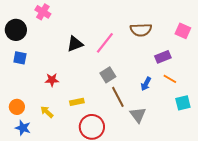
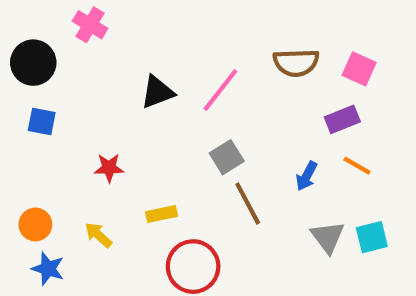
pink square: (183, 31) -> (359, 69), moved
cyan square: (183, 103) -> (372, 237), moved
gray triangle: (138, 115) -> (328, 237), moved

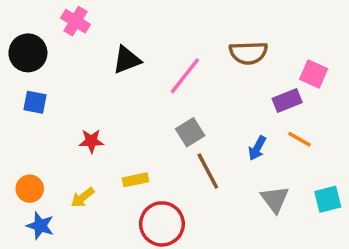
pink square: (359, 69) -> (314, 74), moved
black triangle: (157, 92) -> (127, 60), moved
yellow arrow: (98, 235) -> (83, 197), turned -80
cyan square: (372, 237) -> (328, 199), moved

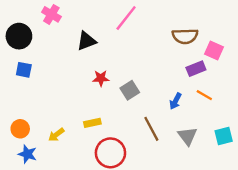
brown semicircle: (248, 53) -> (185, 36), moved
pink line: (185, 76) -> (126, 18), moved
red star: (91, 141) -> (101, 78), moved
brown line: (208, 171) -> (151, 129), moved

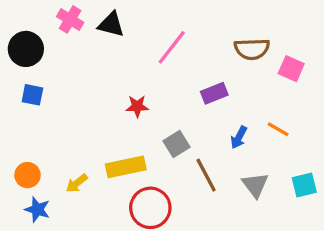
pink line: (126, 18) -> (172, 47), moved
black triangle: (86, 41) -> (111, 24), moved, turned 35
purple rectangle: (196, 69) -> (214, 93), moved
gray square: (130, 90) -> (177, 144), moved
yellow rectangle: (92, 123) -> (126, 167), size x1.6

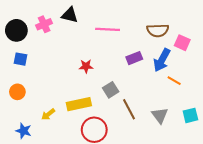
pink cross: (70, 19) -> (44, 24), moved, turned 35
pink line: (172, 47) -> (108, 29), turned 55
blue arrow: (239, 137) -> (162, 60), moved, size x1.6
orange circle: (28, 175) -> (17, 92), moved

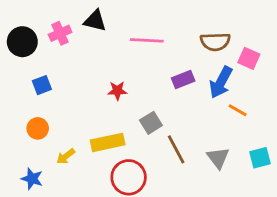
blue square: (20, 59) -> (42, 85), moved, turned -32
orange circle: (17, 92) -> (38, 128), moved

